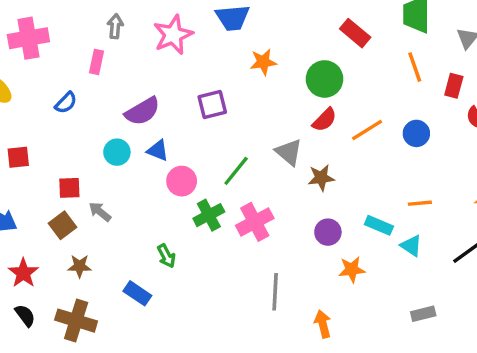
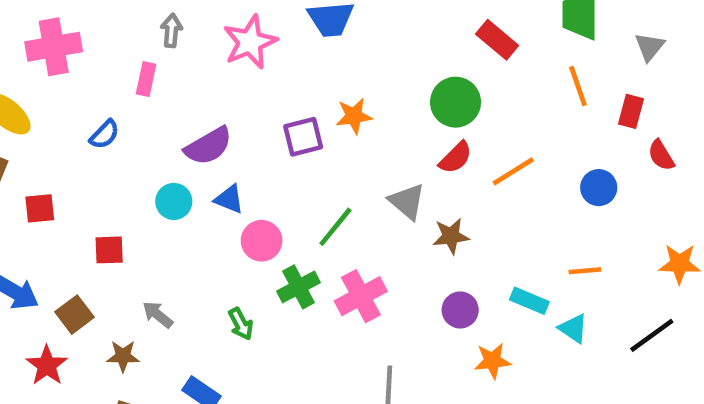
orange star: (263, 62) -> (354, 116), moved
blue circle: (416, 133) -> (599, 188), moved
gray arrow: (100, 212) -> (158, 315), moved
brown square: (62, 225) -> (74, 315), moved
green arrow: (166, 256) -> (241, 324), moved

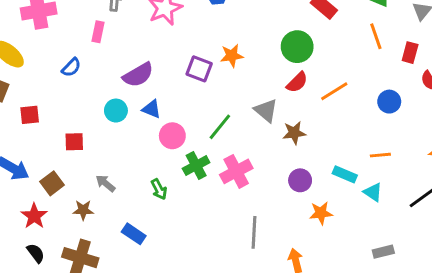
purple square: (303, 137) -> (199, 69), turned 35

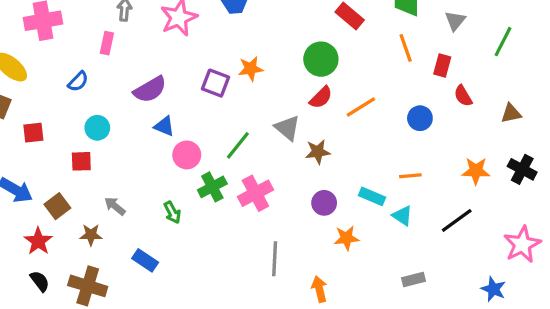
cyan circle: (116, 111) -> (97, 128), moved

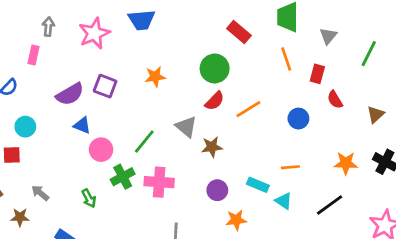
purple square: (215, 83) -> (105, 86), moved
brown triangle: (511, 113) -> (375, 114), turned -30
pink cross: (255, 193) -> (159, 182), turned 32

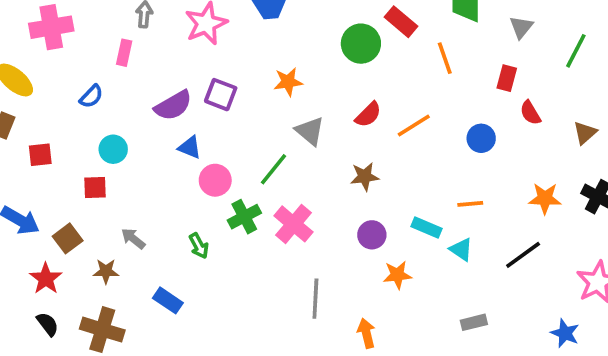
orange line: (286, 59) -> (445, 58), moved
green circle: (215, 69) -> (361, 44), moved
gray triangle: (186, 127) -> (310, 131), moved
pink cross: (159, 182) -> (294, 224), turned 36

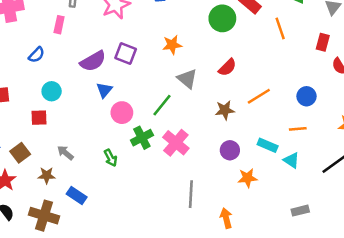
orange line: (414, 126) -> (259, 96), moved
blue circle: (481, 138) -> (306, 96), moved
blue triangle: (190, 147) -> (104, 90), turned 48
blue rectangle: (168, 300) -> (77, 195), moved

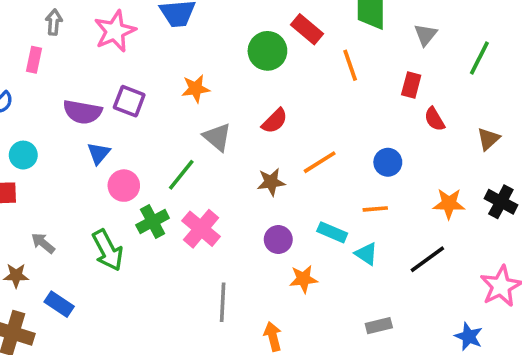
purple semicircle: (93, 61) -> (82, 112), turned 40
green arrow: (111, 158) -> (108, 250), size x1.6

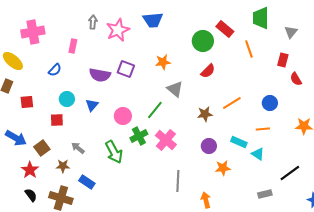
gray arrow: (54, 22) -> (93, 22), moved
red semicircle: (275, 121) -> (208, 71), moved
blue triangle: (99, 153) -> (92, 105), moved
black line: (427, 259) -> (290, 173), moved

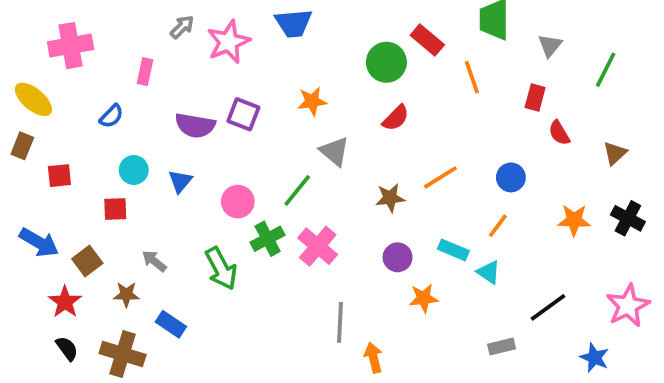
gray arrow: (93, 22) -> (182, 27), turned 40
orange line: (263, 129) -> (498, 226), turned -48
orange arrow: (206, 200) -> (373, 358), moved

